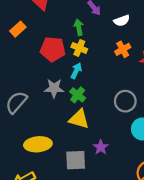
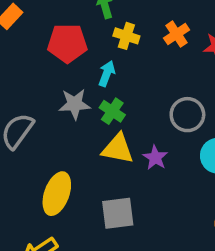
yellow cross: (79, 48) -> (126, 36), moved
yellow ellipse: (38, 144) -> (57, 194), turned -60
purple star: (101, 147) -> (155, 158), moved

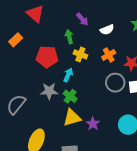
gray circle: (187, 115) -> (115, 83), moved
yellow triangle: (118, 149) -> (72, 118), turned -30

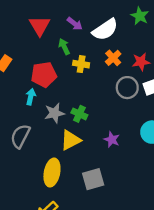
red triangle: (35, 14) -> (40, 26), moved, turned 30
white semicircle: (107, 30) -> (105, 30), size x1.6
cyan arrow: (68, 75) -> (31, 97), moved
yellow triangle: (72, 118) -> (71, 140), moved

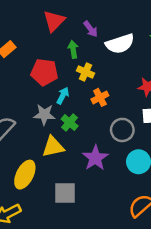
orange cross: (113, 58) -> (100, 97), moved
gray circle: (127, 88) -> (122, 130), moved
cyan arrow: (31, 97) -> (63, 96), moved
purple star: (112, 140) -> (95, 158), size x1.5

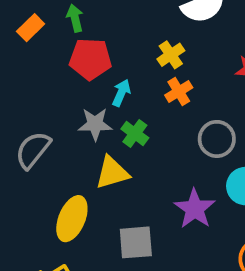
green arrow: (73, 49) -> (75, 18), moved
yellow cross: (85, 72) -> (171, 55), moved, turned 35
purple star: (95, 158) -> (195, 209), moved

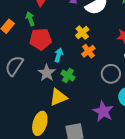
gray star: (95, 124) -> (47, 73), turned -30
gray semicircle: (33, 150) -> (14, 66), moved

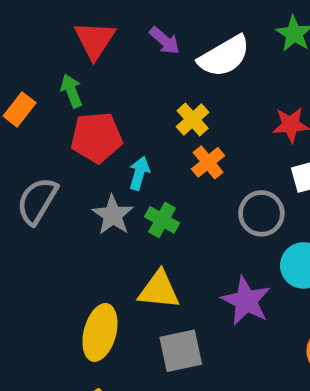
yellow triangle: (58, 97) -> (159, 290), moved, turned 30

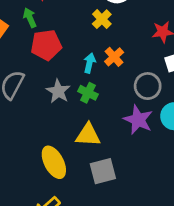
yellow cross: (193, 120) -> (102, 19), moved
cyan arrow: (139, 173) -> (90, 63), moved
purple star: (246, 301) -> (138, 120), moved
yellow ellipse: (100, 332) -> (54, 162), turned -40

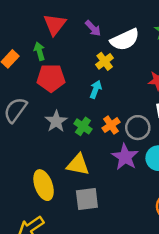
orange cross: (114, 57) -> (111, 125), moved
cyan arrow: (90, 63) -> (96, 89), moved

